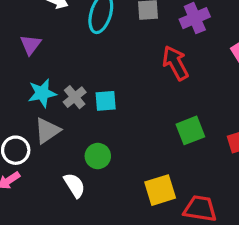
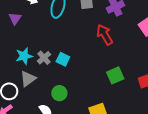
purple triangle: (31, 45) -> (15, 19), moved
cyan square: (106, 101) -> (63, 59), turned 32

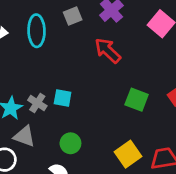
green square: (115, 75) -> (137, 100), turned -30
gray triangle: (28, 79) -> (24, 136), turned -48

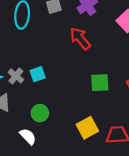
cyan square: (63, 98) -> (38, 74), turned -35
green square: (137, 100) -> (100, 83), turned -30

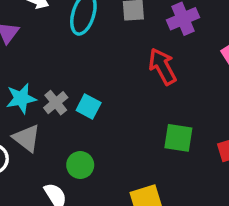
cyan square: (38, 74) -> (89, 107), turned 35

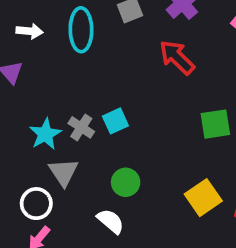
cyan square: (89, 107) -> (115, 121), turned -35
gray triangle: (27, 138) -> (63, 172), turned 36

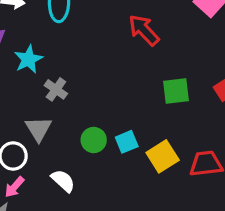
cyan square: (115, 121) -> (127, 142), moved
cyan star: (45, 134) -> (28, 59), moved
white semicircle: (111, 221) -> (63, 181), moved

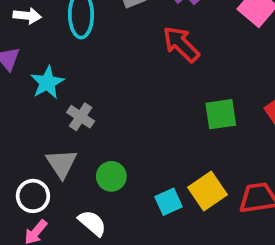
green circle: (94, 140) -> (111, 176), moved
cyan square: (127, 142) -> (168, 202), moved

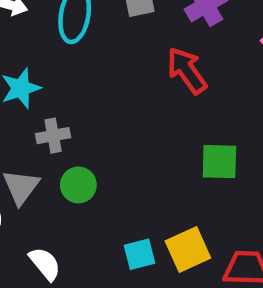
gray cross: (81, 117) -> (53, 136), turned 36
green circle: (111, 176) -> (78, 185), moved

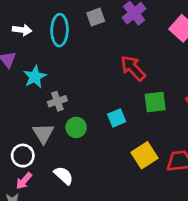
red arrow: (187, 71) -> (133, 68), moved
cyan square: (139, 254) -> (117, 118), moved

